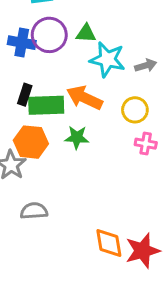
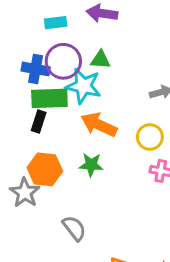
cyan star: (107, 59) -> (83, 86), moved
green rectangle: (46, 105) -> (49, 98), moved
gray semicircle: (34, 211) -> (74, 228), moved, turned 56

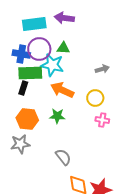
cyan rectangle: (56, 23) -> (34, 24), size x1.6
gray star: (25, 193) -> (20, 144), moved, turned 30
gray semicircle: (74, 228) -> (63, 157), moved

